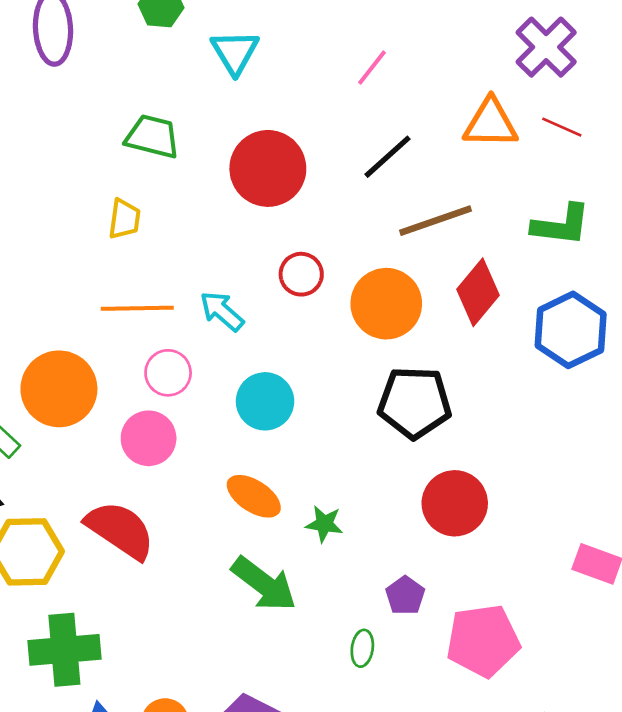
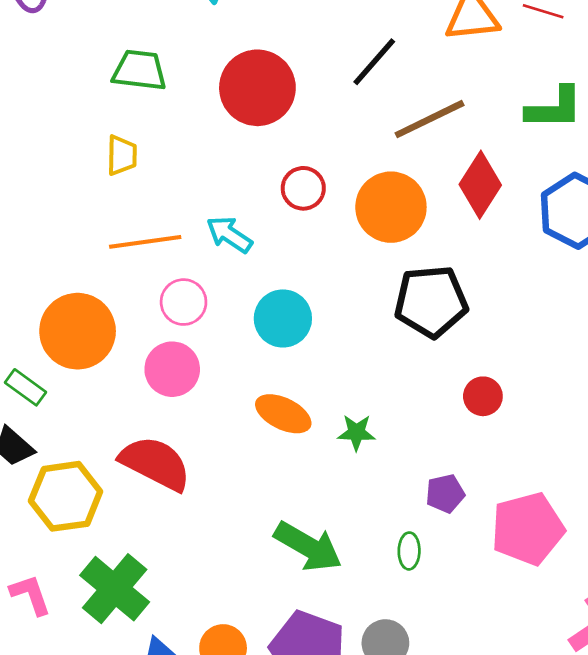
red circle: (455, 503) -> (483, 396), size x0.6
green arrow: (264, 584) -> (308, 547), moved
purple pentagon: (405, 596) -> (445, 494), turned 30
green cross: (64, 650) -> (115, 589), turned -38

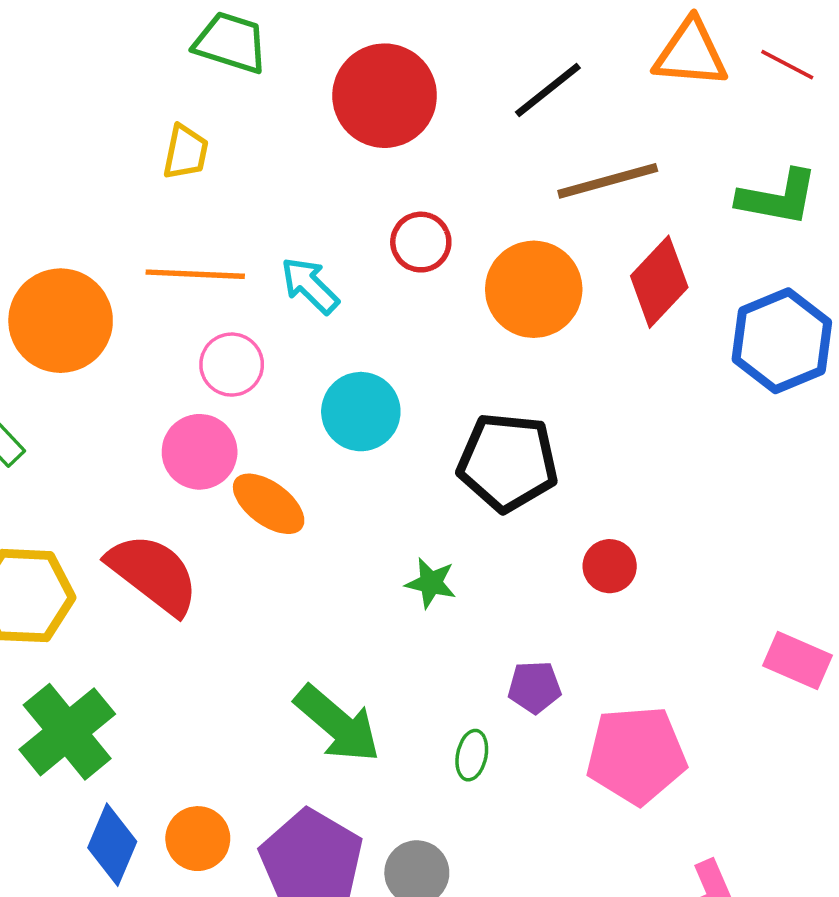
black pentagon: (431, 302) -> (508, 462), moved
orange circle: (78, 331) -> (61, 321), moved
orange ellipse: (283, 414) -> (269, 504), moved

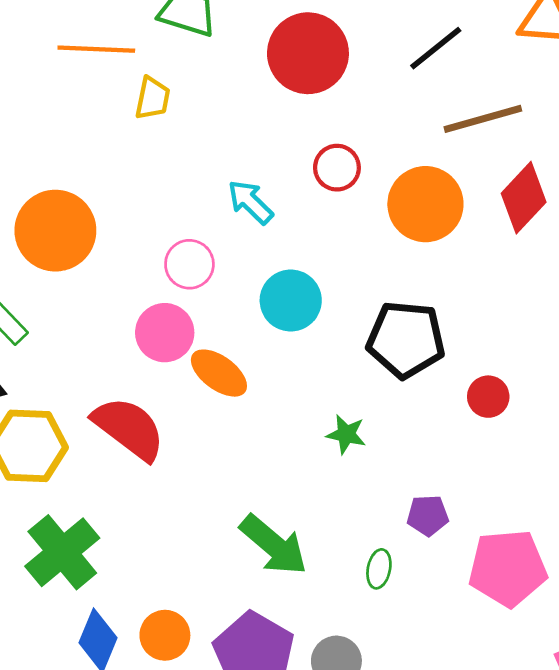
orange line: (195, 274) -> (96, 49), moved
red circle: (610, 566) -> (488, 397), moved

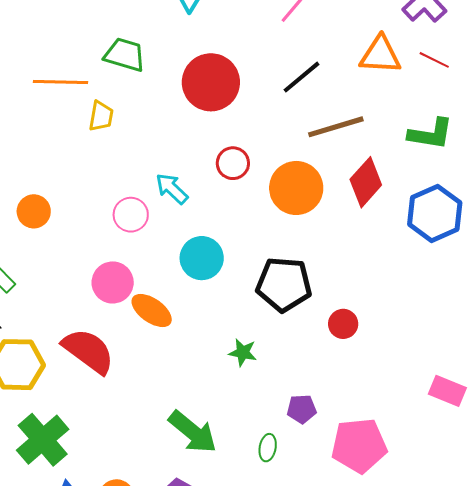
orange circle: (55, 231) -> (34, 211), size x0.6
pink circle: (189, 264) -> (131, 215), moved

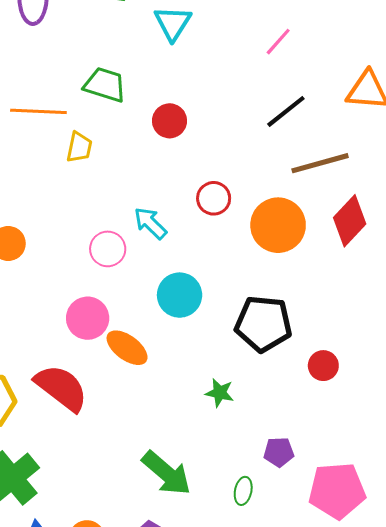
red circle: (211, 82) -> (170, 121), moved, size x0.6

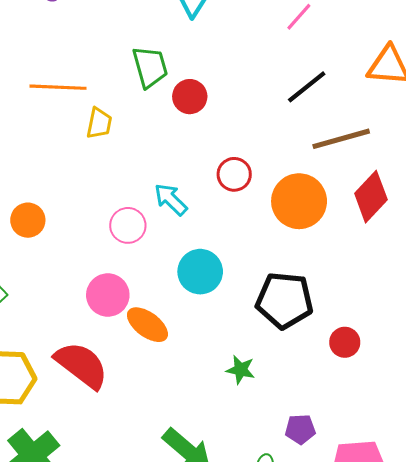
green trapezoid: (105, 85) -> (150, 67), moved, turned 57

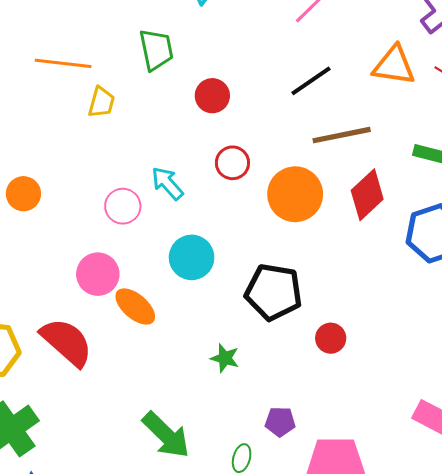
red circle: (190, 97) -> (212, 96), moved

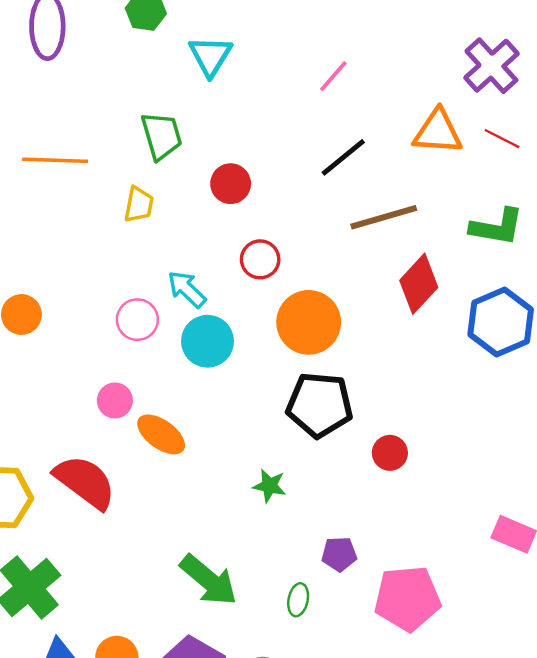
yellow trapezoid: (101, 102) -> (139, 205), moved
orange circle: (295, 194) -> (309, 322), moved
cyan circle: (192, 257) -> (208, 341), moved
pink circle: (98, 274) -> (115, 400), size x0.7

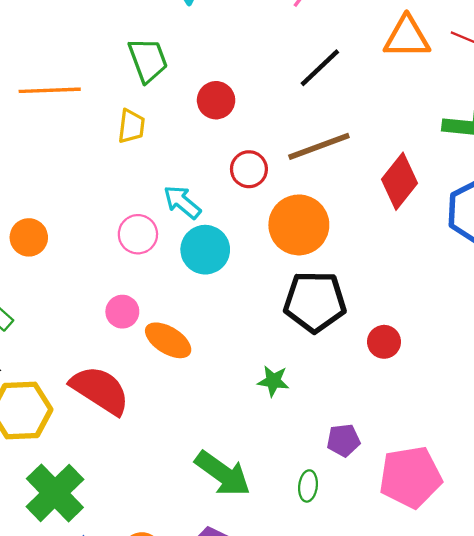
brown line: (384, 217) -> (319, 146), moved

